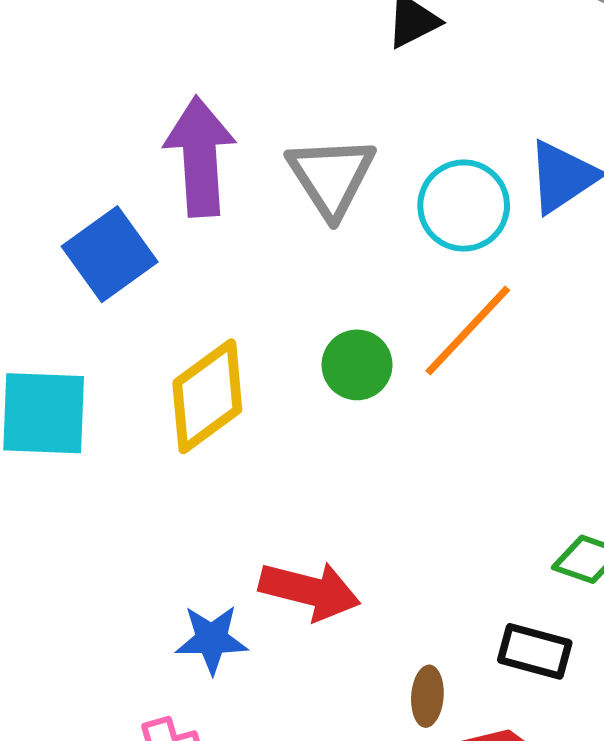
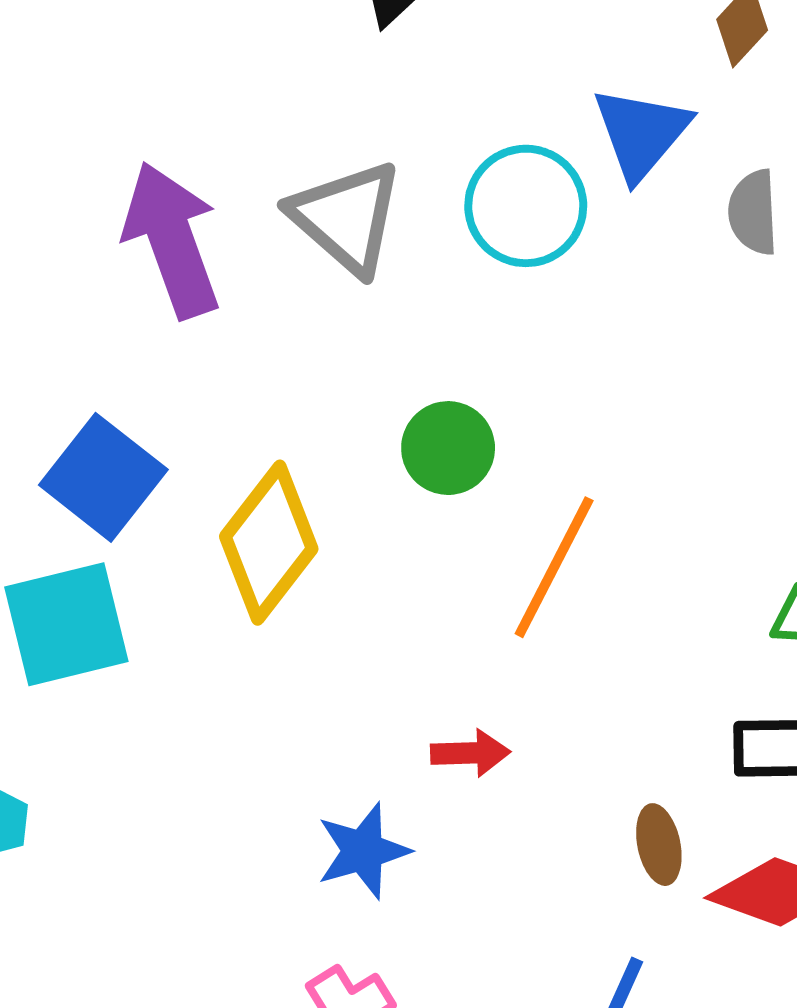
blue square: (110, 254) -> (103, 477), moved
orange line: (468, 330) -> (554, 567), moved
red arrow: (310, 591) -> (470, 753), size x0.6

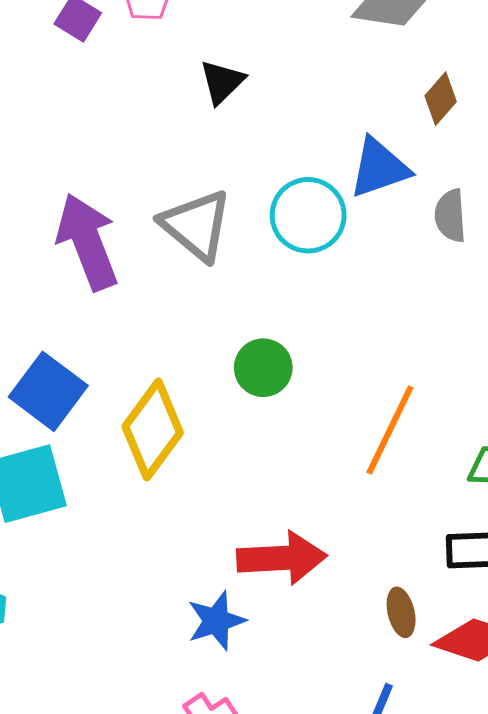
blue triangle: (641, 133) -> (379, 168), turned 32
orange line: (554, 567) -> (390, 430), moved
red arrow: (470, 753) -> (282, 558), size x1.8

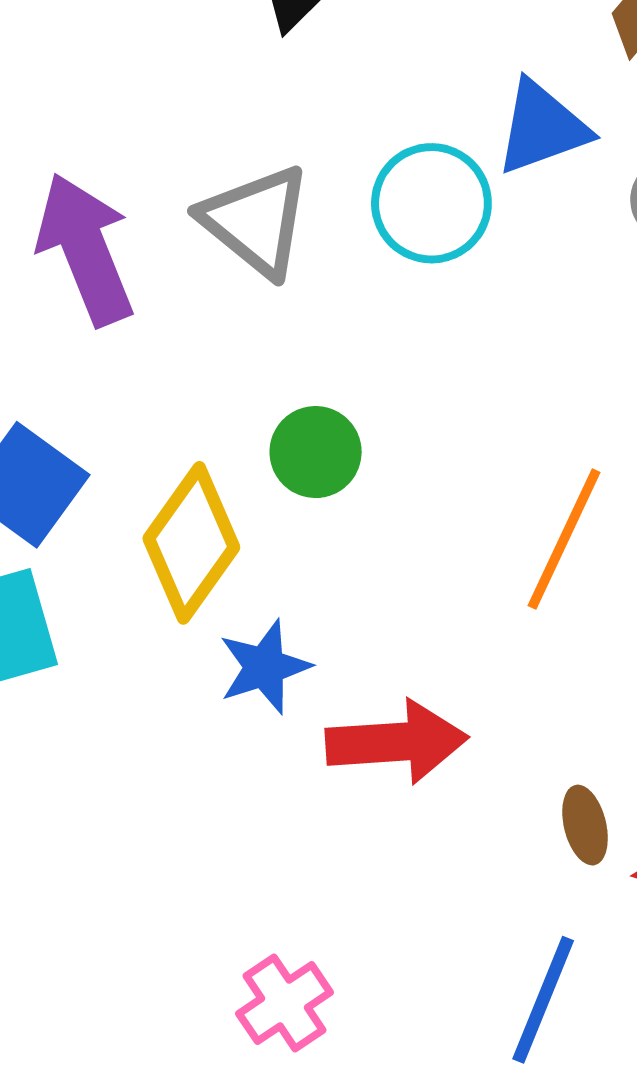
green circle: (263, 368) -> (316, 452), moved
blue star: (216, 621) -> (265, 667), moved

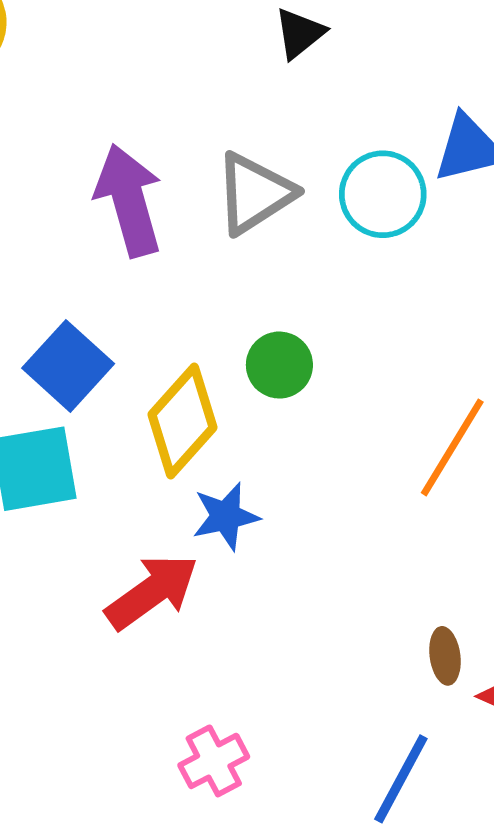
gray triangle: (256, 221) -> (254, 193), turned 42
red arrow: (397, 742) -> (152, 592), moved, turned -38

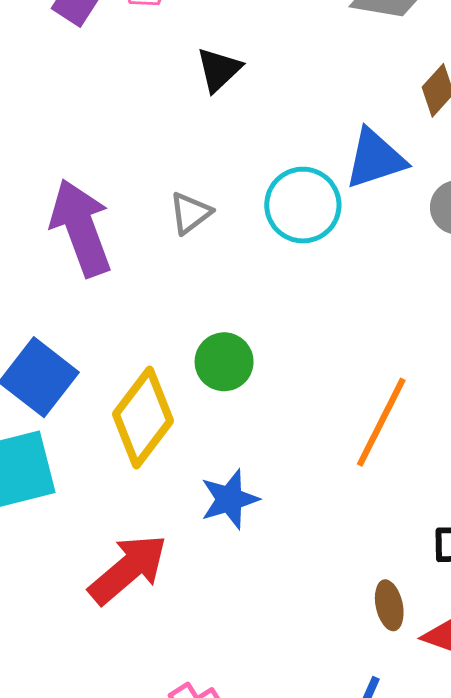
gray triangle: (254, 193) -> (190, 213), size x0.6
blue star: (226, 516) -> (230, 499), moved

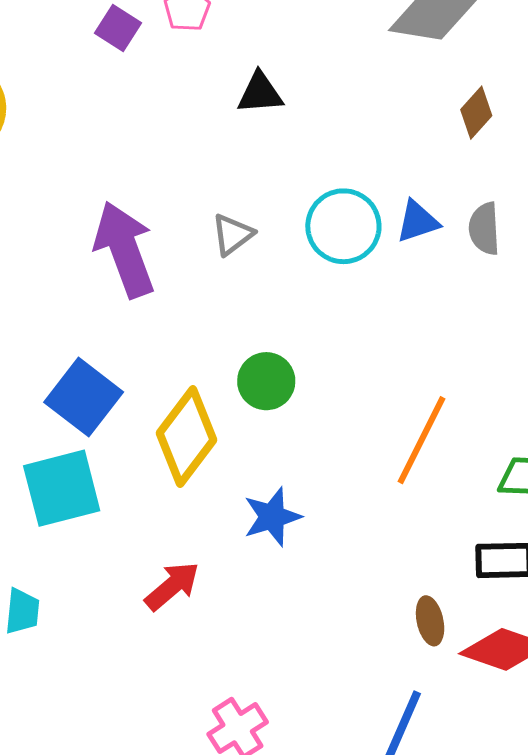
black triangle: (219, 70) -> (260, 93), turned 39
blue triangle: (375, 159) -> (418, 221), moved, size x0.7
red arrow: (128, 569) -> (172, 586), size x0.7

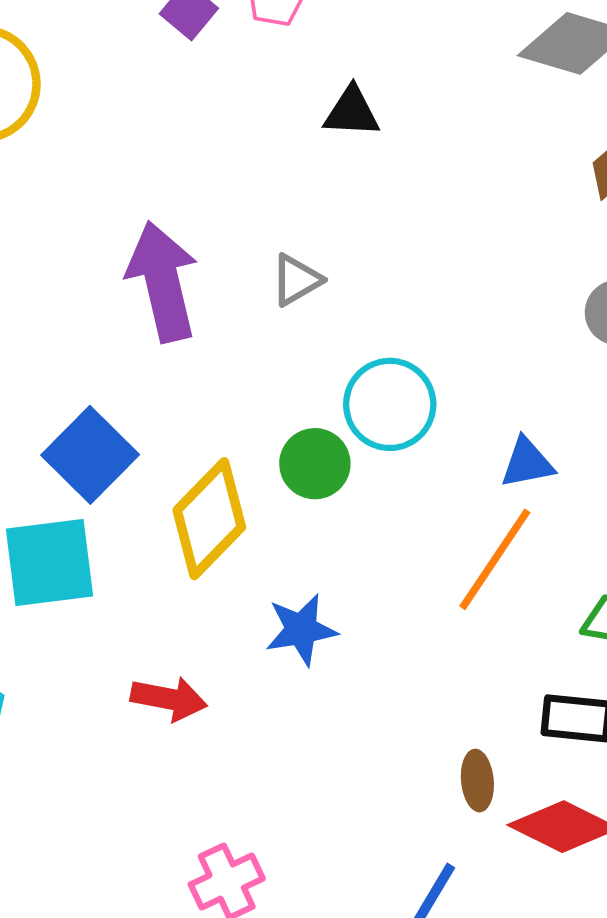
blue triangle: (418, 221) -> (527, 463), moved
cyan circle: (343, 226) -> (390, 404), moved
red arrow: (172, 586) -> (169, 699), turned 44

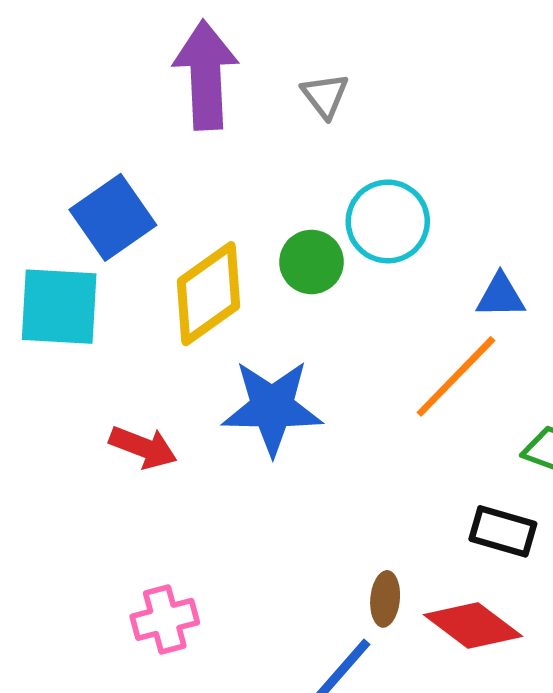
gray triangle: (296, 280) -> (325, 95), turned -48
blue star: (301, 630) -> (272, 407), size x1.5
brown ellipse: (477, 781) -> (385, 599), moved

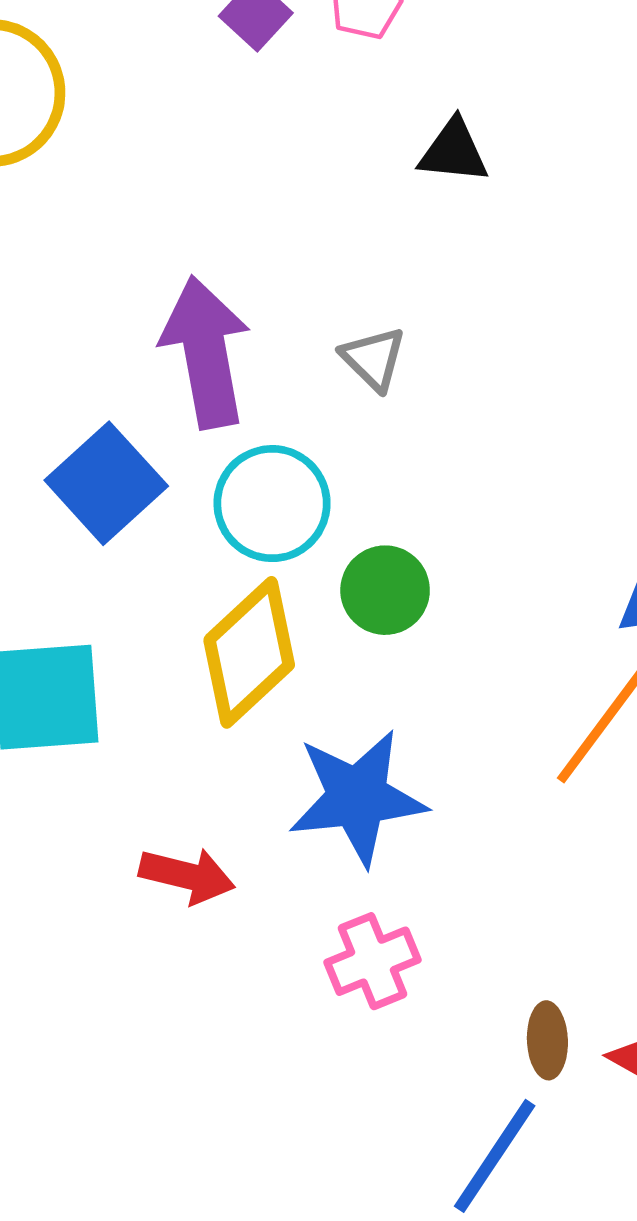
blue square: (113, 217) -> (106, 483), moved
cyan circle: (388, 221) -> (272, 504), moved
pink cross: (165, 619) -> (373, 961), moved

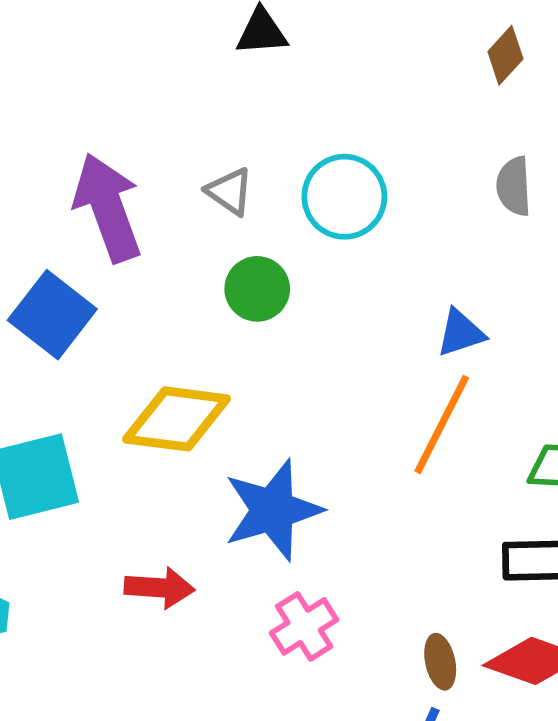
cyan circle: (272, 504) -> (344, 197), moved
green circle: (385, 590) -> (257, 289), moved
yellow diamond: (249, 652) -> (177, 419), turned 60

